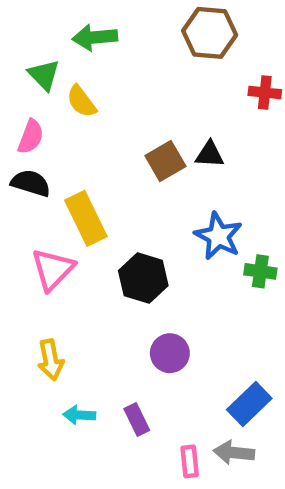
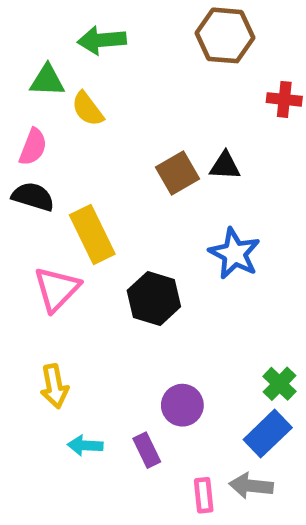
green triangle: (44, 75) -> (47, 80), turned -44
green cross: (260, 271) -> (280, 384), moved, turned 36
purple circle: (170, 353) -> (182, 405), moved

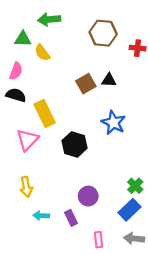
brown hexagon: (225, 35) -> (103, 33), moved
gray arrow: (251, 486) -> (134, 238), moved

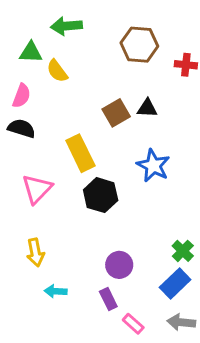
yellow rectangle: (45, 113) -> (80, 153), moved
purple rectangle: (71, 218) -> (108, 299), moved
pink rectangle: (99, 240) -> (133, 324), turned -42

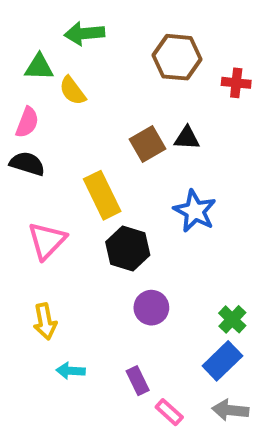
purple circle: (119, 265) -> (151, 308), moved

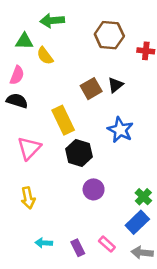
black triangle: (187, 138) -> (115, 85), turned -42
cyan arrow: (71, 371) -> (44, 243), moved
purple rectangle: (138, 381) -> (78, 248), moved
pink rectangle: (169, 412) -> (107, 244), moved

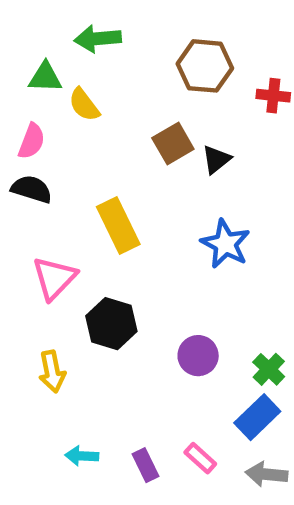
brown square: (91, 89) -> (173, 143), moved
black hexagon: (79, 153) -> (111, 324), moved
purple circle: (94, 189) -> (198, 356), moved

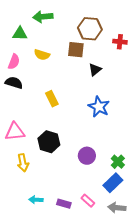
yellow semicircle: (84, 105) -> (42, 55), moved, turned -35
brown square: (173, 143) -> (76, 50), moved, turned 36
yellow rectangle: (118, 226) -> (52, 99), size x0.7
pink triangle: (54, 278) -> (15, 132), moved, turned 40
purple rectangle: (146, 465) -> (64, 204), turned -48

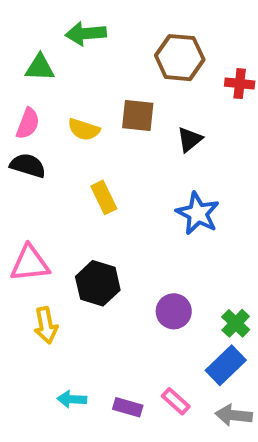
brown square: (76, 50) -> (138, 115), moved
yellow semicircle: (42, 55) -> (84, 129), moved

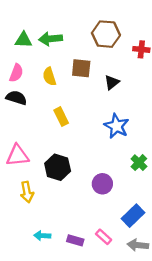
green arrow: (86, 34) -> (51, 39), moved
yellow semicircle: (84, 129) -> (49, 77), turned 54
green cross: (236, 323) -> (139, 163), moved

